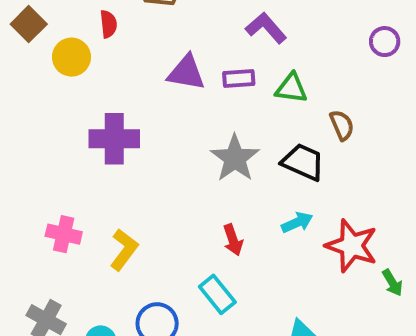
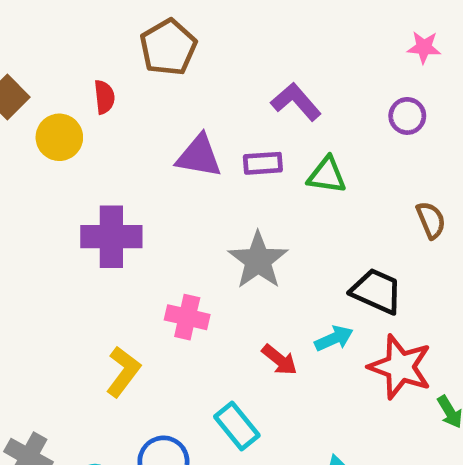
purple circle: (385, 42) -> (407, 116), moved
brown semicircle: (342, 125) -> (431, 220), moved
black trapezoid: (303, 162) -> (376, 291), moved
pink cross: (64, 234) -> (187, 317), moved
red arrow: (233, 240) -> (279, 360), moved, turned -32

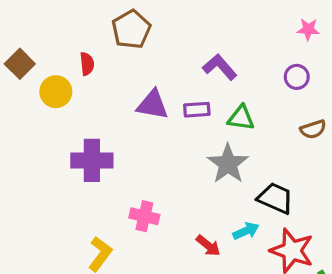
brown semicircle: (431, 220) -> (313, 129), moved, turned 95
gray star: (258, 260) -> (228, 164), moved

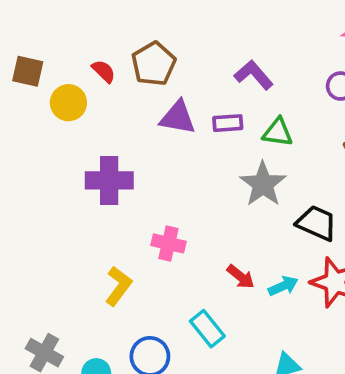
brown pentagon: (131, 29) -> (154, 64), moved
brown square: (20, 64) -> (28, 71), turned -32
red semicircle: (87, 64) -> (104, 71), turned -40
cyan arrow: (246, 231) -> (283, 286), moved

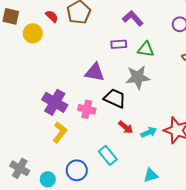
purple triangle: (178, 118) -> (95, 72), moved
purple cross: (109, 180) -> (55, 102), moved, turned 30
gray star: (263, 184) -> (138, 77), turned 30
black trapezoid: (317, 223) -> (115, 98), moved

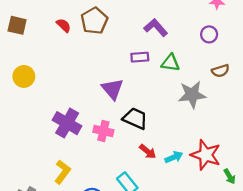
yellow circle: (33, 33) -> (24, 76), moved
purple triangle: (95, 72) -> (112, 89), turned 40
gray star: (138, 77) -> (192, 95), moved
yellow L-shape: (60, 132) -> (62, 172), moved

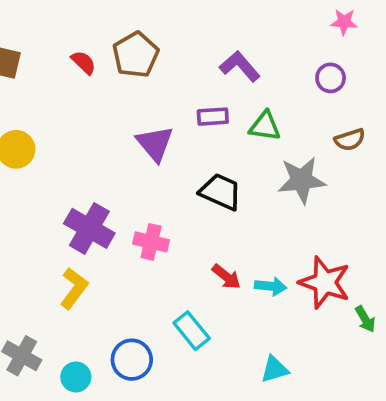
purple triangle: (112, 89) -> (155, 144), moved
black trapezoid: (135, 119) -> (221, 192), moved
cyan arrow: (174, 157) -> (271, 286), turned 30
yellow L-shape: (62, 172) -> (74, 288), moved

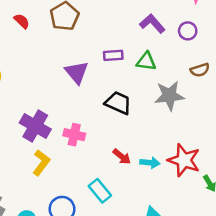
red semicircle: (84, 62) -> (22, 21), moved
purple L-shape: (240, 66) -> (152, 24), moved
yellow L-shape: (74, 288) -> (41, 163), moved

